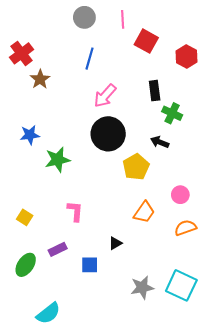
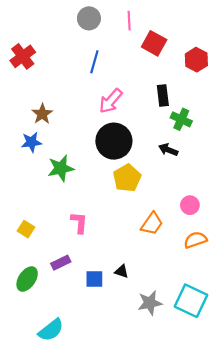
brown star: (40, 79) -> (42, 114), moved
yellow pentagon: (136, 167) -> (127, 178), moved
black triangle: (115, 243) -> (122, 271), moved, turned 48

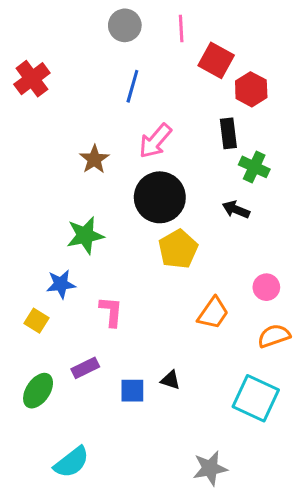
red hexagon: (196, 60) -> (251, 89), moved
brown star: (42, 114) -> (94, 159), moved
blue star: (31, 142) -> (61, 284), moved
cyan square: (191, 301) -> (256, 398), moved
gray star: (150, 303) -> (210, 468), moved

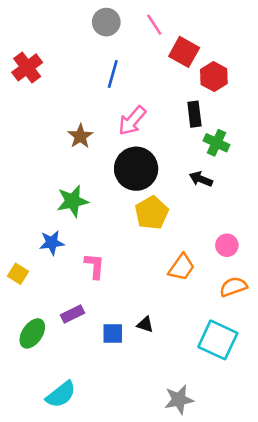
pink line: (181, 28) -> (154, 25), turned -30
yellow square: (37, 321) -> (18, 274), moved

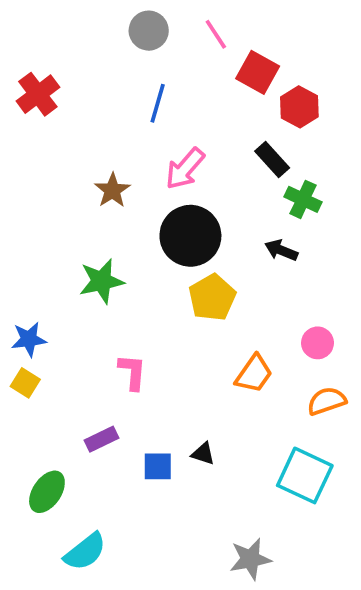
black rectangle: (194, 114) -> (272, 160), turned -35
blue star: (52, 243) -> (29, 339), moved
green ellipse: (32, 333) -> (47, 492), moved

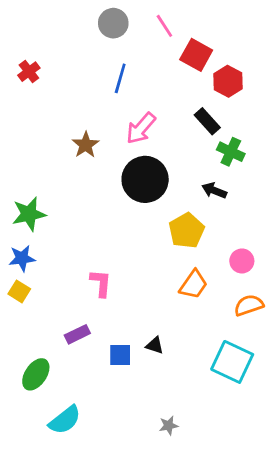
red cross: (38, 94) -> (29, 72), size x0.7
green star: (101, 281) -> (29, 214), moved
yellow pentagon: (212, 298) -> (187, 231), moved
gray star: (250, 559) -> (169, 426), moved, size x0.6

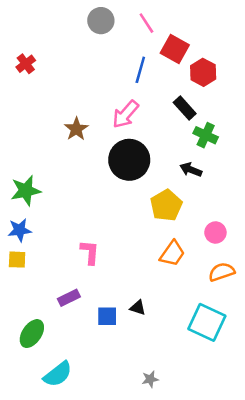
blue line: (120, 78) -> (140, 70), moved
yellow square: (19, 291) -> (17, 260), turned -30

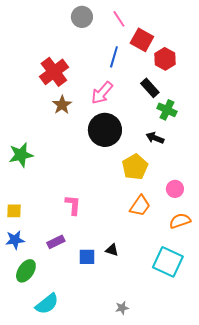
red cross: (26, 64) -> (54, 72), moved, size x1.8
blue star: (20, 230) -> (15, 240), moved

